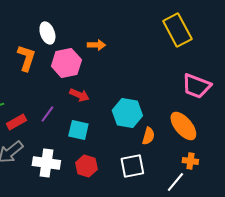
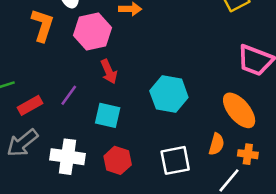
red arrow: (79, 95) -> (109, 72), turned 42
orange semicircle: (148, 136) -> (217, 144), moved

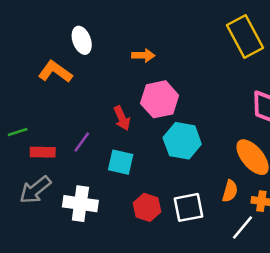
orange L-shape: (42, 25) -> (55, 72), turned -72
pink hexagon: (93, 31) -> (160, 99), moved
red rectangle: (30, 105) -> (43, 152), turned 30
red hexagon: (118, 160) -> (147, 207), moved

